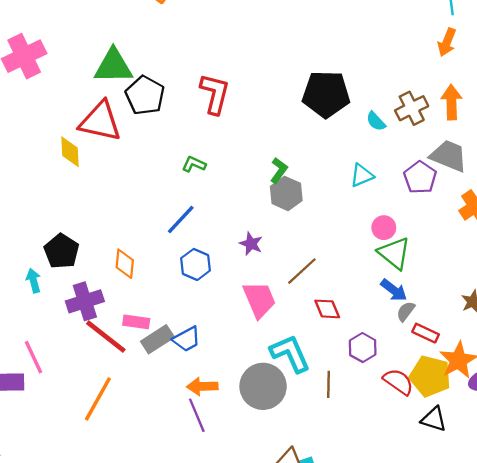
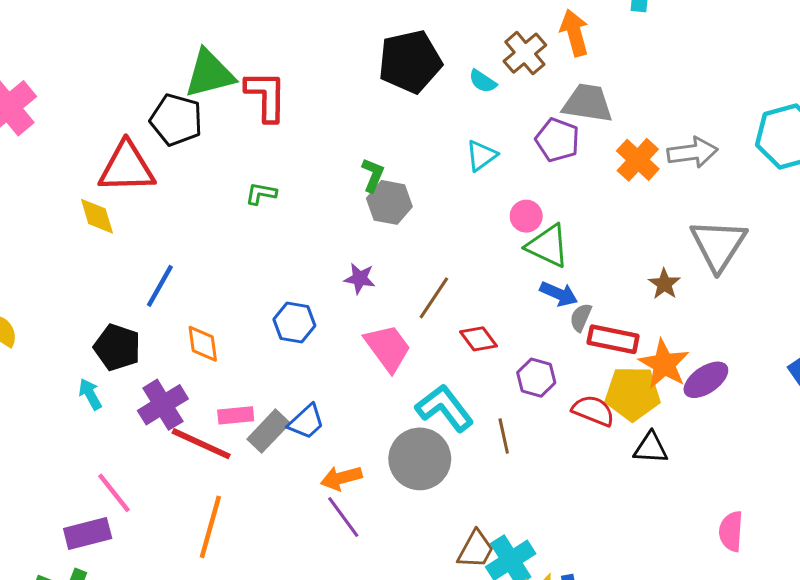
green triangle: (113, 66) -> (209, 74), moved
blue line: (181, 219) -> (160, 286), moved
red rectangle: (426, 333) -> (613, 339), size x1.4

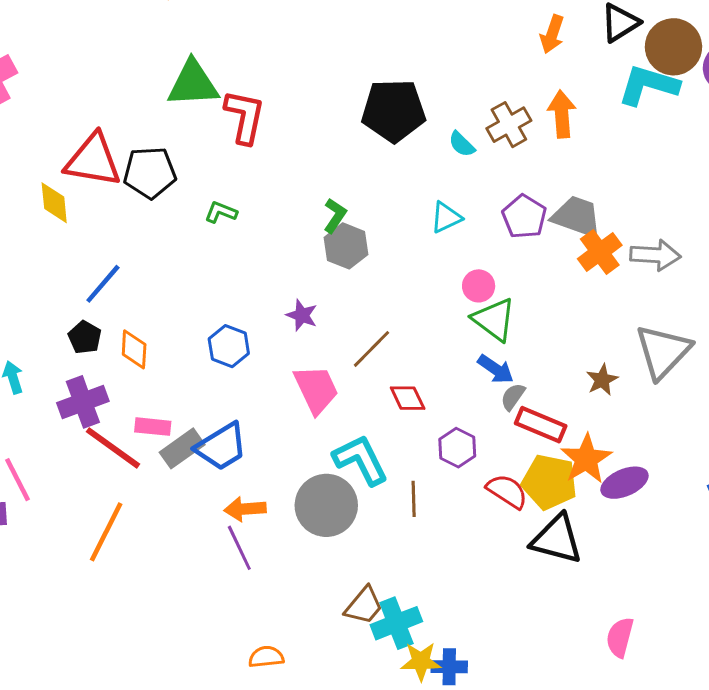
gray trapezoid: (588, 103) -> (577, 217), moved
black pentagon: (176, 120) -> (150, 173), moved, turned -30
black pentagon: (117, 347) -> (85, 337), moved, size x0.7
blue trapezoid: (306, 422) -> (221, 447), size x1.4
black triangle: (651, 448) -> (557, 539), size x1.5

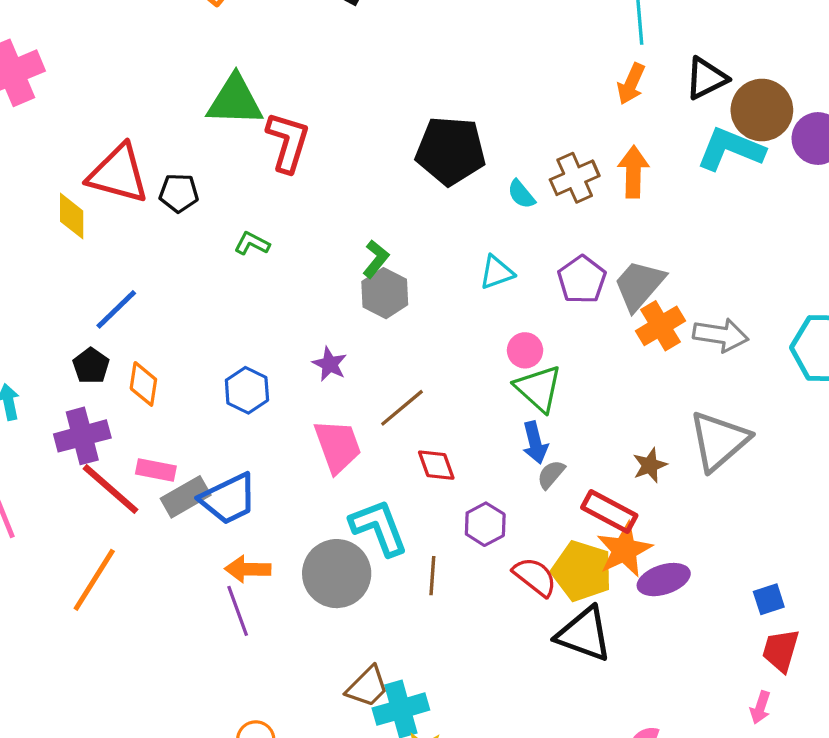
black pentagon: (150, 173) -> (179, 193), size x0.7
gray trapezoid: (577, 217) -> (639, 285), turned -74
blue arrow: (496, 369) -> (535, 443), turned 36
red rectangle: (541, 425) -> (609, 511), moved

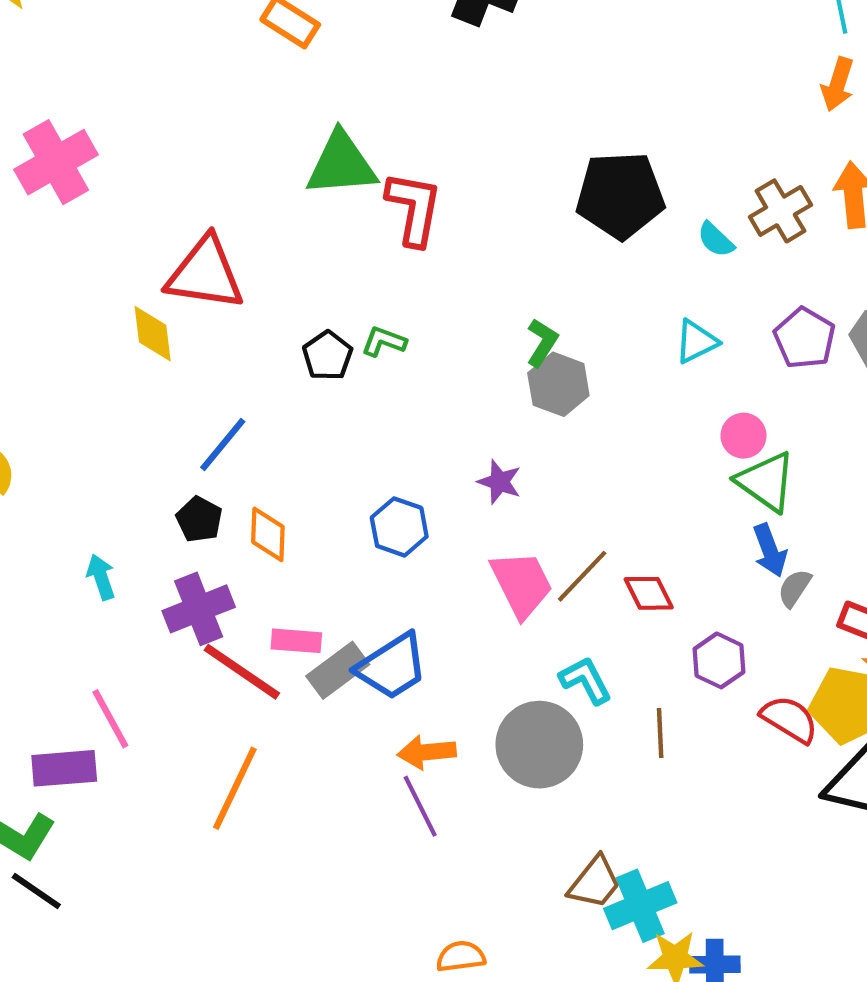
black pentagon: (179, 193) -> (327, 356), moved, turned -30
brown line: (402, 408) -> (582, 576), moved
cyan L-shape: (379, 527) -> (586, 680), size x0.7

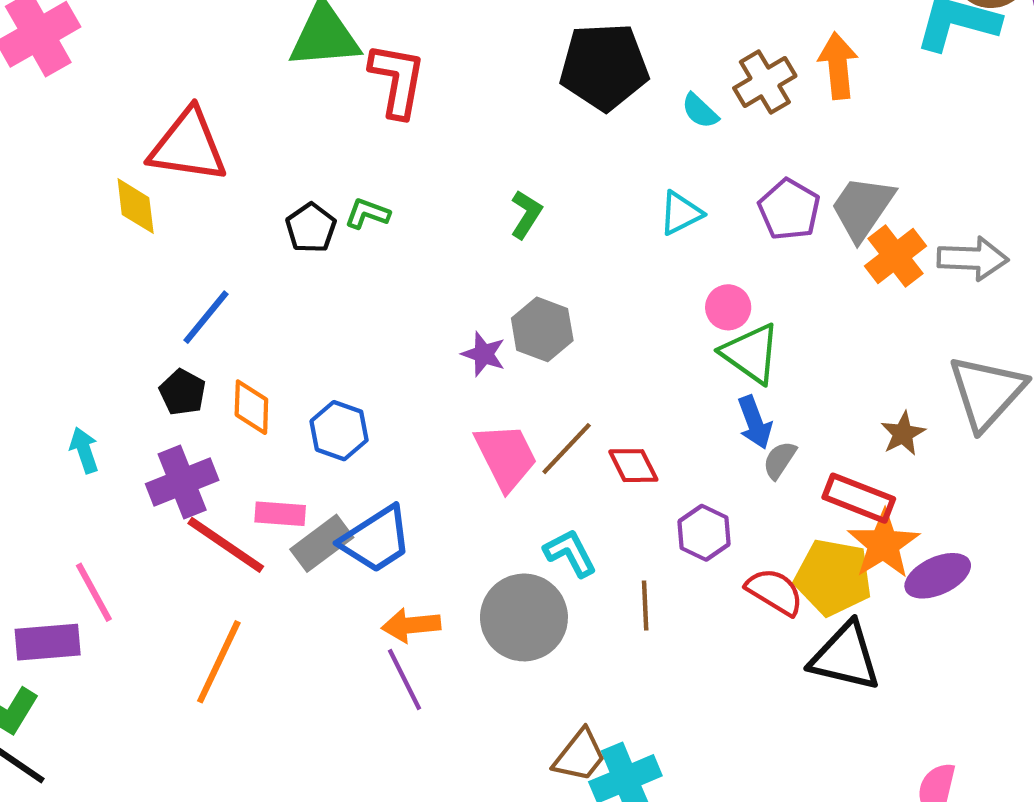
gray hexagon: (558, 384) -> (542, 329), moved
blue hexagon: (399, 527) -> (339, 431), moved

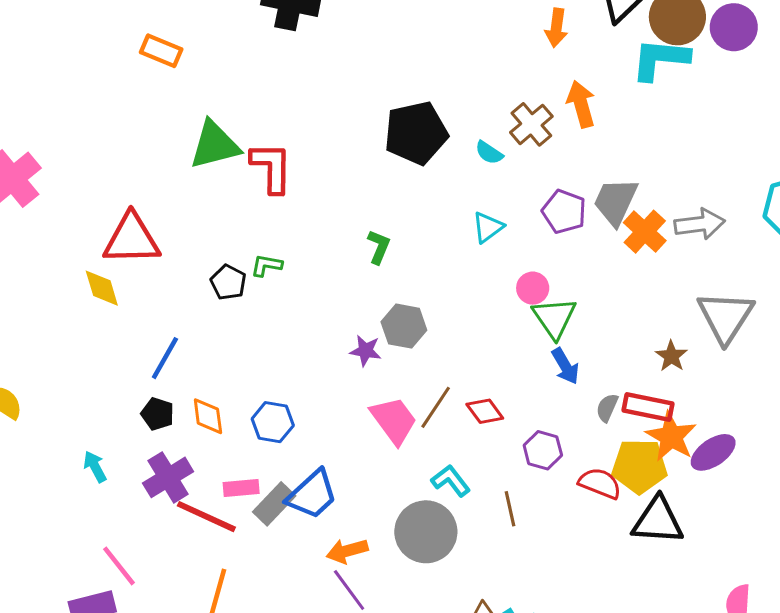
green triangle: (751, 353) -> (554, 318), turned 30
gray semicircle: (780, 460) -> (607, 408), moved

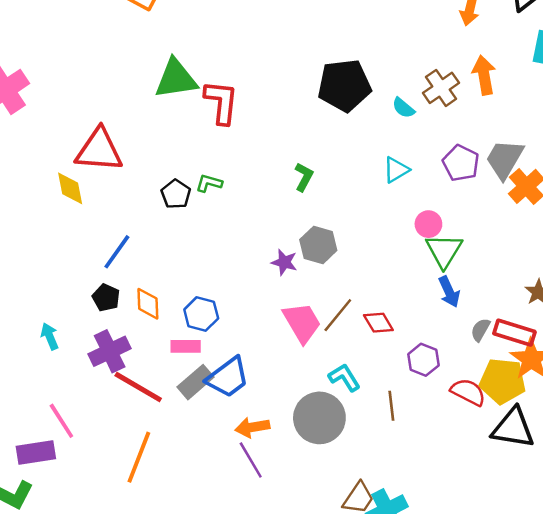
pink rectangle: (241, 488) -> (186, 346), moved

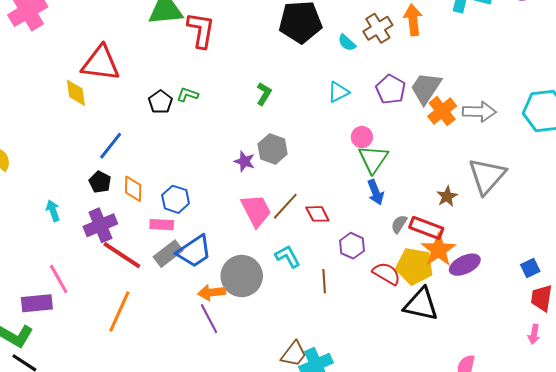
gray circle: (319, 418) -> (242, 276), moved

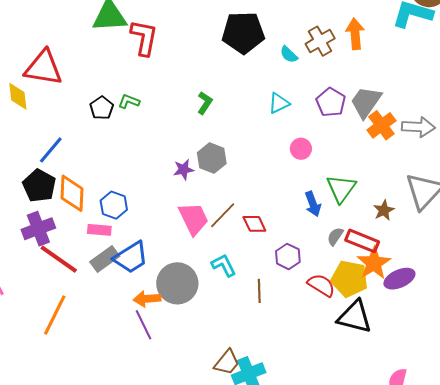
green triangle: (373, 159) -> (341, 189), moved
purple star: (245, 161) -> (184, 169), turned -30
black pentagon: (100, 182) -> (39, 186), size x1.5
orange diamond: (133, 189) -> (72, 193), size x1.4

